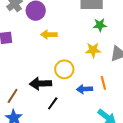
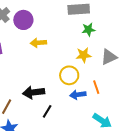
yellow circle: (64, 69) -> (69, 75), moved

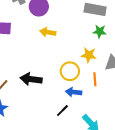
orange line: (96, 87) -> (95, 79), moved
black line: (47, 111) -> (62, 111), moved

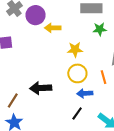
yellow arrow: (48, 32) -> (53, 28), moved
yellow star: (89, 55) -> (75, 50), moved

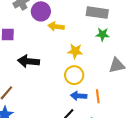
orange line: (103, 77) -> (98, 96), moved
black arrow: (41, 88) -> (29, 61), moved

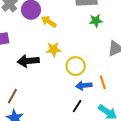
yellow arrow: (56, 26) -> (49, 22), turned 35
yellow star: (75, 51) -> (54, 49), moved

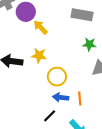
green star: (96, 21) -> (89, 44), moved

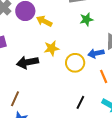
green star: (89, 44) -> (86, 19), moved
blue arrow: (61, 97) -> (96, 53), moved

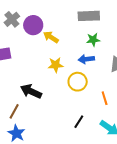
blue arrow: (96, 53) -> (86, 59), moved
black arrow: (27, 62) -> (31, 91), moved, turned 30

